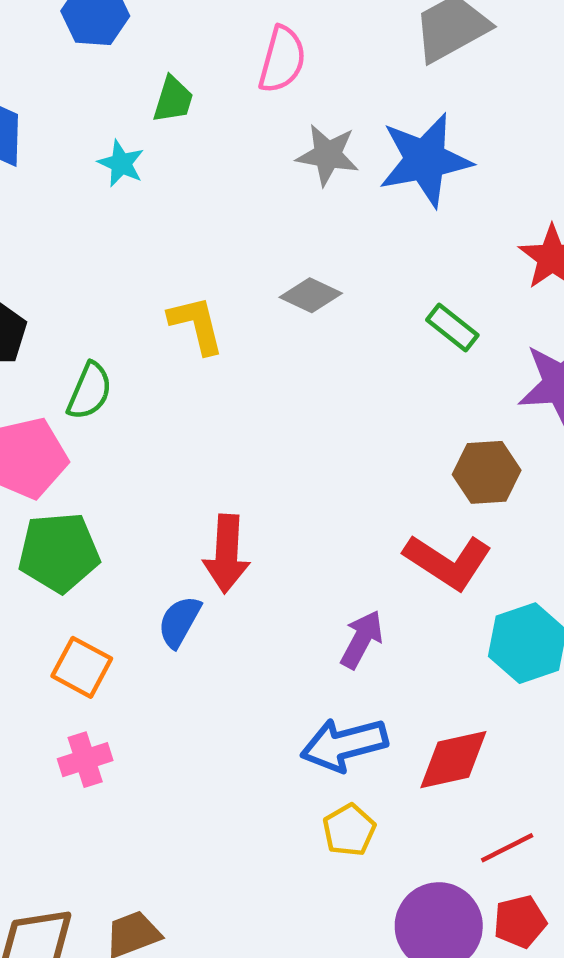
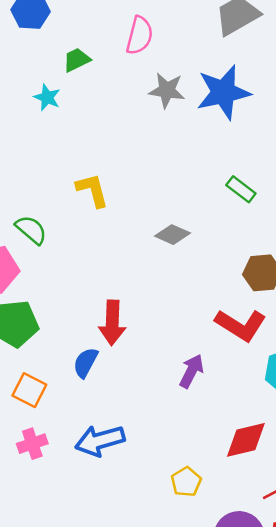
green trapezoid: (173, 100) -> (77, 60), turned -132
gray diamond: (311, 295) -> (173, 235), moved
green semicircle: (89, 391) -> (31, 230), turned -72
blue arrow: (344, 745) -> (100, 441), moved

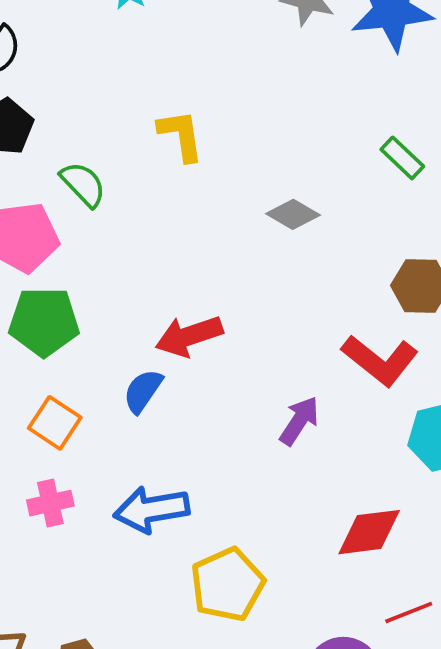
red arrow: (112, 323) -> (189, 336), turned 63
yellow pentagon: (186, 482) -> (227, 585), moved, size x1.6

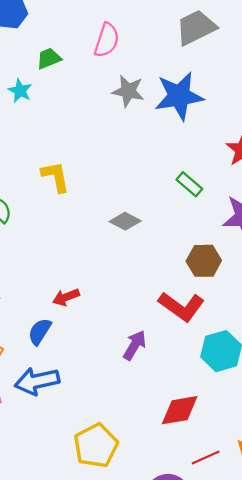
red arrow: (189, 336) -> (66, 297), size x0.7
blue arrow: (152, 509) -> (37, 381), moved

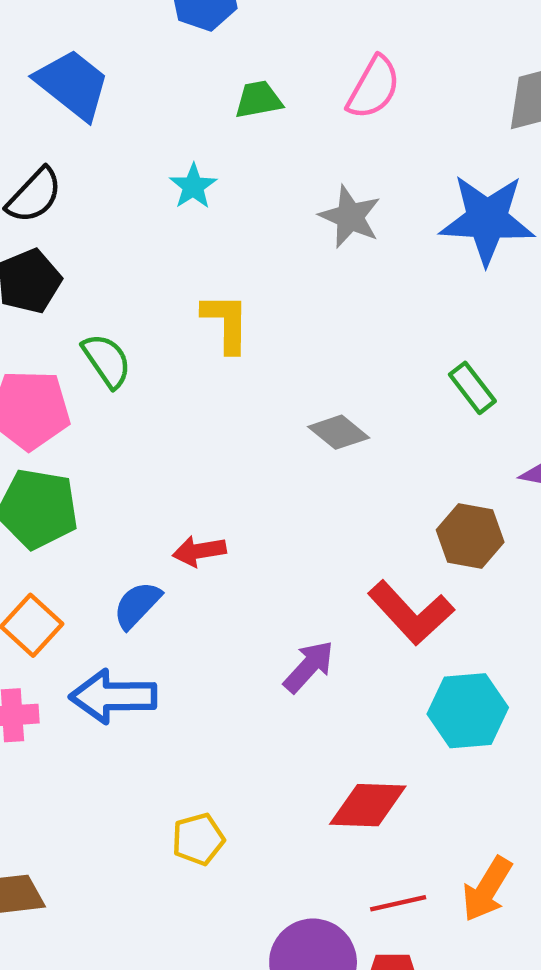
cyan star: (20, 91) -> (193, 186), moved
gray star: (128, 91) -> (350, 217), moved
yellow pentagon: (96, 446) -> (198, 839), size x0.6

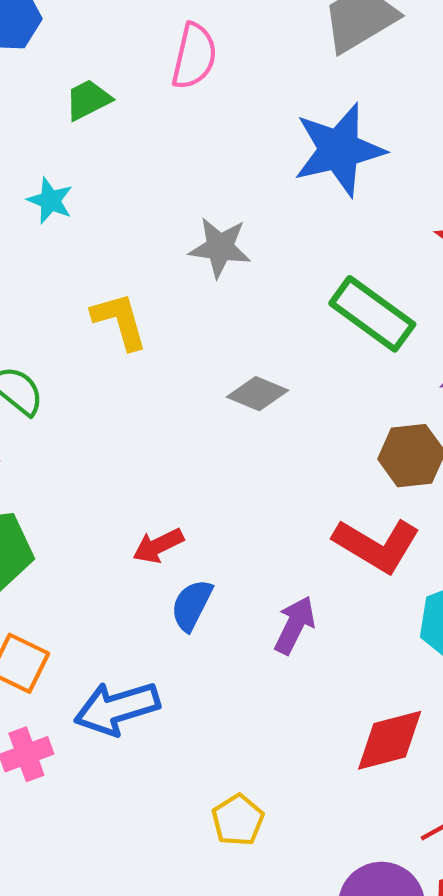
gray star: (350, 217) -> (220, 247), moved
green rectangle: (472, 388) -> (372, 314), size x1.6
blue semicircle: (137, 605) -> (192, 605), moved

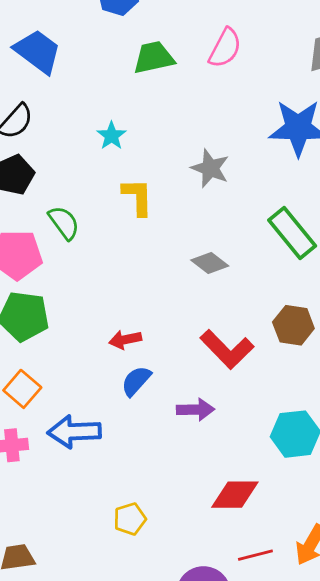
green trapezoid: (88, 100) -> (154, 58), size x1.4
cyan star: (50, 201) -> (112, 136), moved
red L-shape: (377, 545) -> (227, 349), moved
purple arrow: (295, 625) -> (195, 410), turned 48

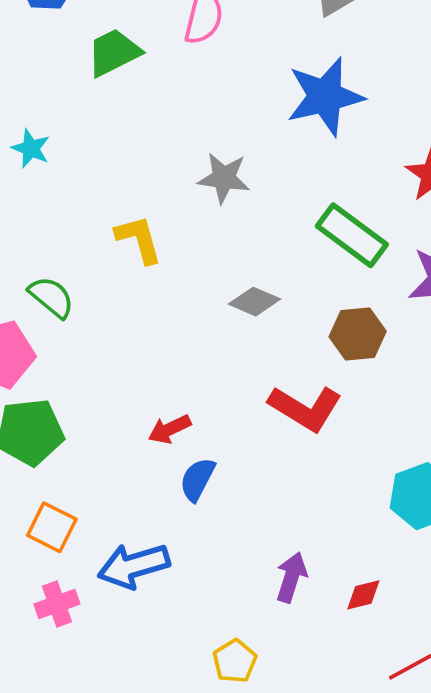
cyan star: (112, 136) -> (31, 148), moved
brown hexagon: (293, 325) -> (358, 334), moved
purple arrow: (195, 410) -> (291, 577), moved, turned -57
red diamond: (235, 495) -> (363, 595), size x0.6

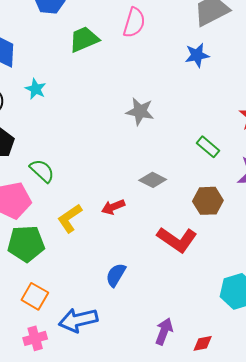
blue star: (325, 96) -> (197, 55), moved, size x0.6
green rectangle: (352, 235) -> (208, 147), size x0.6
yellow L-shape: (139, 239) -> (70, 218), moved, turned -112
red arrow: (170, 429) -> (113, 207), moved

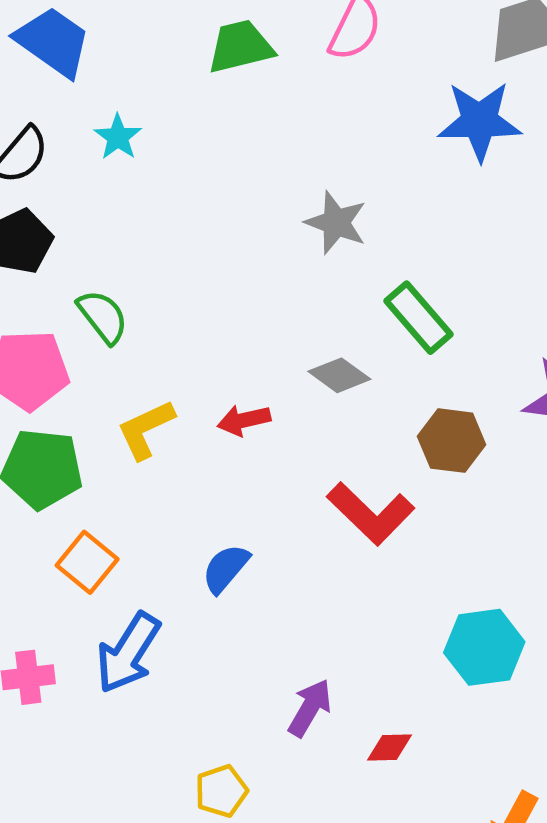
blue star: (197, 55) -> (480, 121), size x1.5
green rectangle: (208, 147) -> (418, 318), moved, size x1.4
orange square: (35, 296) -> (87, 562), moved
blue arrow: (78, 320) -> (128, 653), turned -54

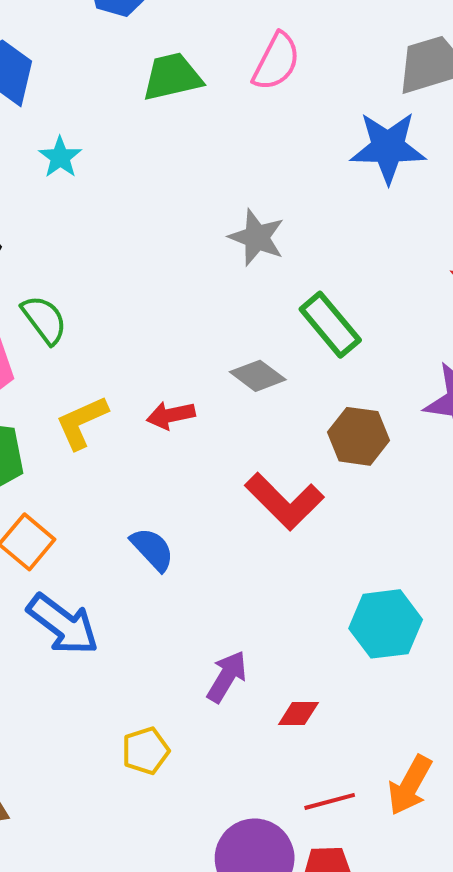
blue semicircle: (226, 568) -> (152, 549), turned 96
blue arrow: (128, 653) -> (63, 624), turned -86

